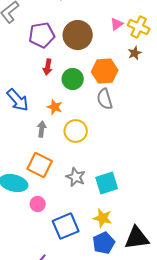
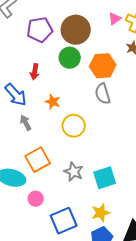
red arrow: (48, 67) -> (35, 72), moved
green circle: (73, 79) -> (70, 58), moved
gray arrow: (42, 129) -> (26, 123), moved, turned -35
orange square: (40, 165) -> (38, 160), turned 35
yellow star: (103, 218) -> (101, 213), turned -30

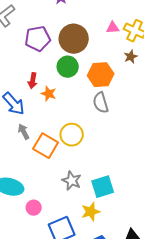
pink triangle: (115, 19) -> (113, 28), turned 32
orange star: (53, 102) -> (49, 94), moved
orange square: (38, 160) -> (46, 146), moved, turned -30
yellow star: (101, 213) -> (91, 212), moved

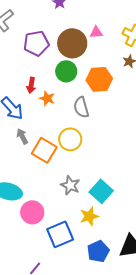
pink triangle: (113, 28) -> (96, 32), moved
gray semicircle: (101, 103) -> (81, 107), moved
cyan square: (103, 187) -> (101, 191), turned -30
pink circle: (34, 208) -> (32, 212), size x1.5

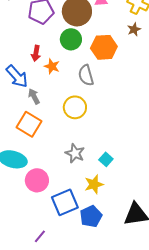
gray arrow: (22, 136) -> (34, 96), moved
orange square: (44, 150) -> (29, 124), moved
cyan square: (101, 191) -> (106, 159), size x0.6
blue pentagon: (98, 251) -> (91, 216), moved

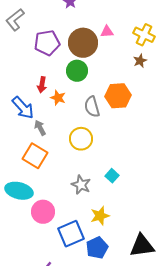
orange hexagon: (104, 47) -> (118, 96), moved
cyan square: (106, 159) -> (112, 176), moved

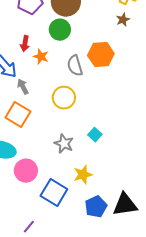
blue square: (71, 234) -> (54, 193), turned -36
blue pentagon: (97, 248) -> (96, 207), moved

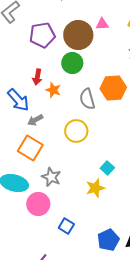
gray arrow: (23, 87) -> (35, 120), turned -91
gray star: (64, 144) -> (51, 177), moved
yellow star: (83, 175) -> (95, 188), moved
blue square: (54, 193) -> (66, 226), size x0.6

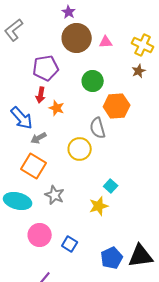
purple pentagon: (42, 35) -> (46, 68), moved
brown circle: (78, 35) -> (77, 38), moved
green circle: (72, 63) -> (93, 81), moved
gray semicircle: (87, 99) -> (98, 128), moved
pink circle: (38, 204) -> (40, 235), moved

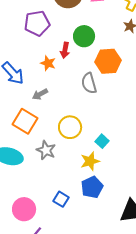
red arrow: (41, 95) -> (65, 50), moved
gray arrow: (39, 138) -> (40, 94), moved
yellow circle: (80, 149) -> (70, 127), moved
pink circle: (40, 235) -> (24, 209), moved
blue pentagon: (112, 258) -> (92, 187), moved

